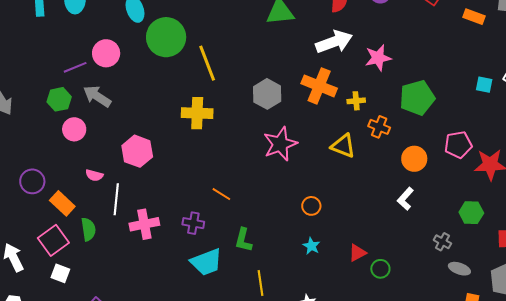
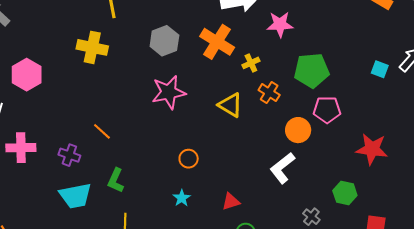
yellow cross: (356, 101) -> (251, 63), turned -30
pink pentagon: (458, 145) -> (327, 110), moved
white L-shape: (405, 199) -> (282, 168), size x1.4
red triangle: (357, 253) -> (231, 202), moved

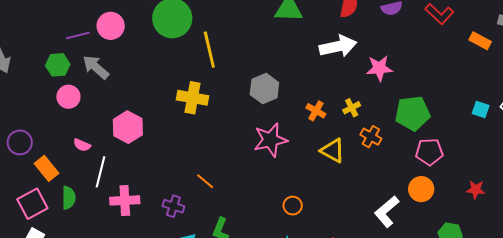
orange cross: (217, 42) -> (316, 111), moved, size x0.6
orange circle: (298, 130) -> (421, 189), moved
red star: (372, 149) -> (476, 190), size x0.6

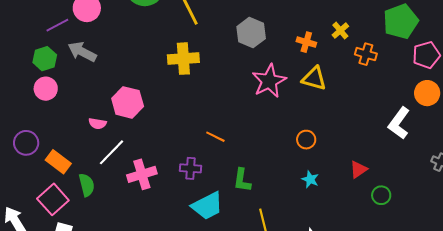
pink circle: (68, 97) -> (46, 89), moved
pink semicircle: (82, 145) -> (98, 124), moved
yellow triangle: (333, 151) -> (314, 78), moved
white line: (100, 172) -> (111, 152), turned 44

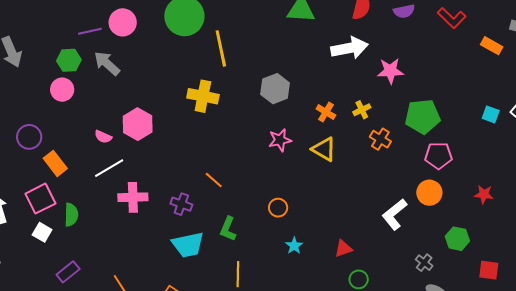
pink star: (269, 81) -> (280, 140), size x0.7
orange circle: (306, 140) -> (278, 208), moved
green semicircle: (87, 185) -> (71, 215), moved

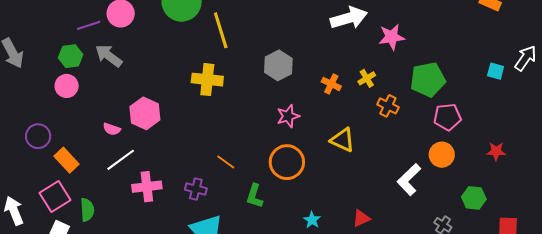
yellow triangle: (324, 149) -> (343, 140), moved
orange circle: (278, 208) -> (287, 162), moved, size x1.8
green L-shape: (228, 229) -> (254, 196), moved

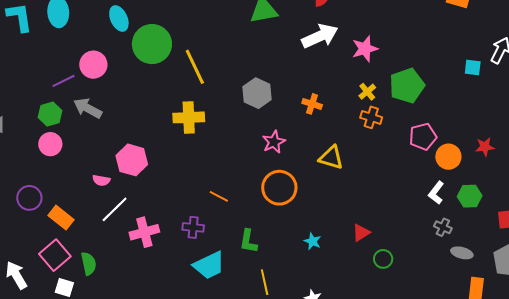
yellow cross: (367, 78) -> (367, 92), moved
pink pentagon: (447, 117) -> (423, 137), moved
orange circle: (442, 155) -> (448, 157), moved
white L-shape: (409, 179) -> (436, 193), moved, size x0.7
green L-shape: (254, 196) -> (248, 241), moved

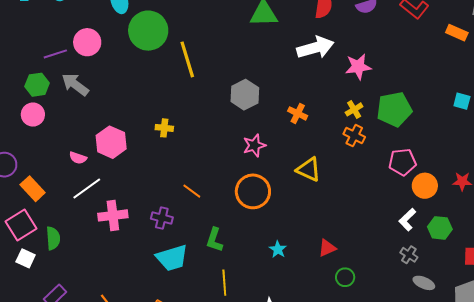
yellow cross: (189, 117) -> (164, 128), moved, size x0.6

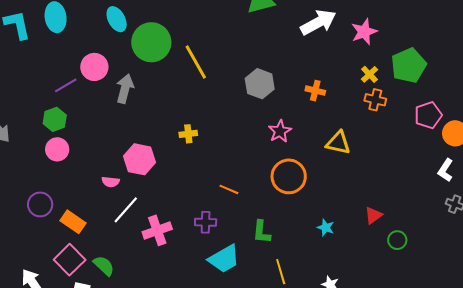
gray arrow: (75, 84) -> (125, 89), moved, turned 80
green semicircle: (53, 238) -> (104, 266), turned -30

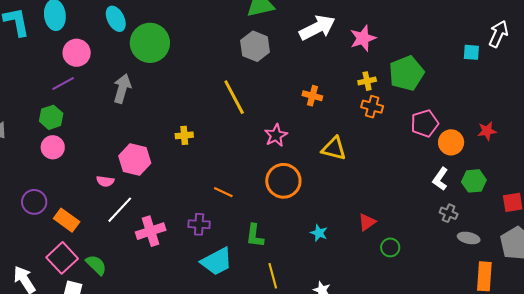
yellow line: (196, 62) -> (234, 97), moved
pink circle: (94, 67) -> (77, 53), moved
yellow cross: (369, 74) -> (367, 81), turned 30
gray hexagon: (260, 84) -> (255, 46), moved

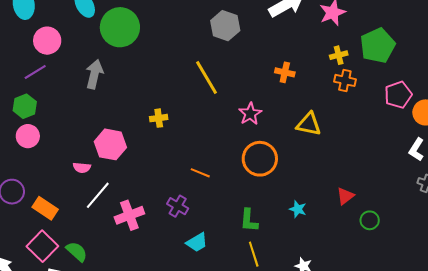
purple cross: (199, 224) -> (178, 206), turned 30
green L-shape: (255, 236) -> (249, 220), moved
cyan trapezoid: (217, 261) -> (197, 242), size x0.7

